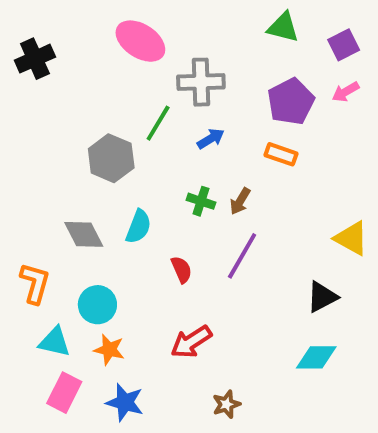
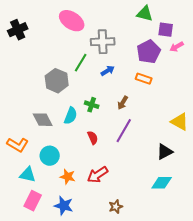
purple square: (344, 45) -> (166, 30), moved, turned 35
green cross: (201, 201) -> (92, 105), moved
orange L-shape: (35, 283) -> (18, 145), turned 105
orange star: (109, 350) -> (68, 177), moved

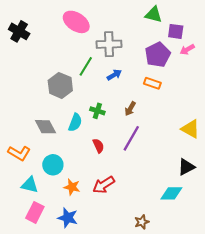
black cross: (18, 30) -> (19, 31), turned -36
black triangle: (165, 152) -> (186, 167), moved
brown star: (116, 207) -> (142, 222), moved

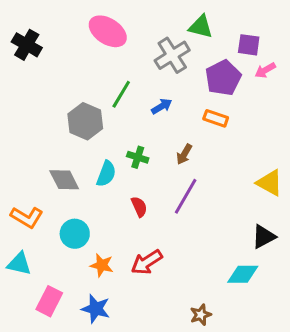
green triangle: (153, 15) -> (201, 27), moved
gray cross: (109, 44) -> (172, 55), moved, turned -30
cyan triangle: (30, 185) -> (19, 264), moved

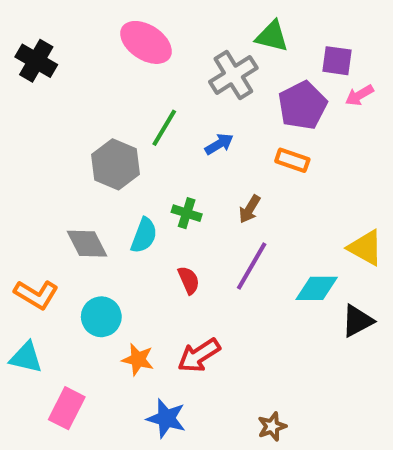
cyan diamond: (243, 274) -> (317, 288), moved
blue star: (96, 309) -> (166, 418), moved

